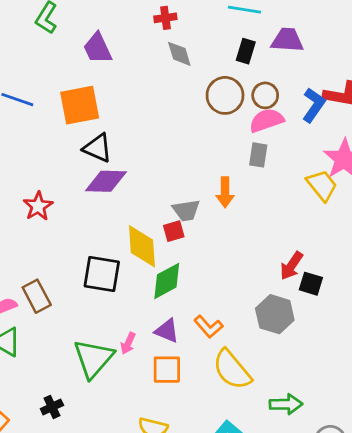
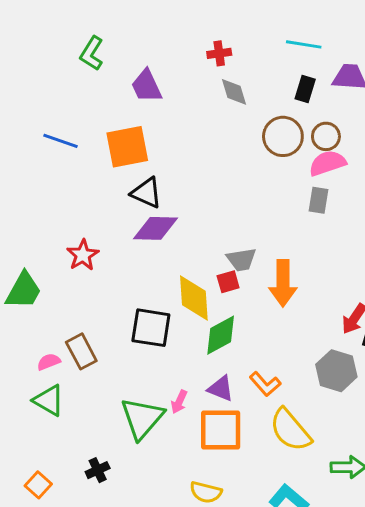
orange arrow: (225, 192) -> (283, 283), moved, size x1.4
orange square: (167, 370) -> (221, 430), size x1.4

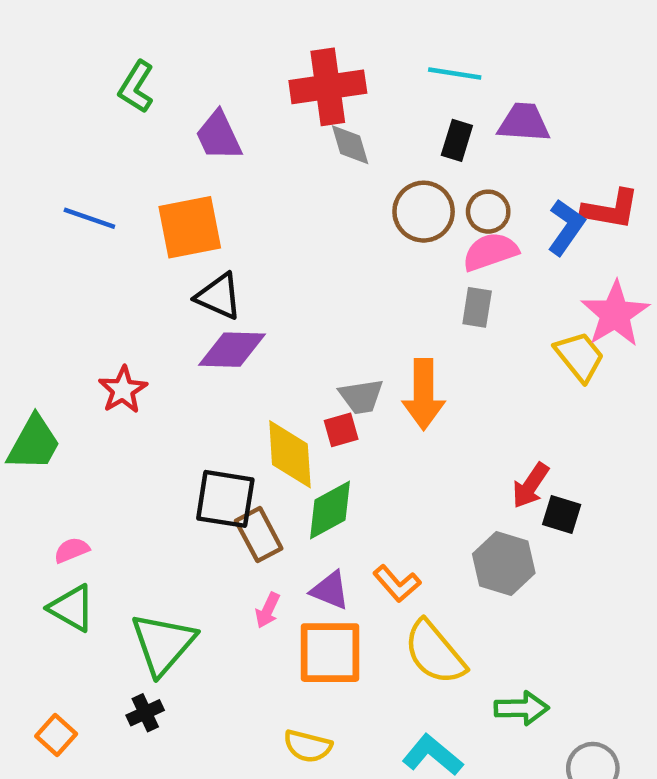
red cross: (219, 53) -> (328, 87), size x2.0
orange arrow: (283, 283) -> (424, 394), moved
brown rectangle: (81, 351) -> (259, 535), moved
green triangle: (142, 418) -> (163, 644), moved

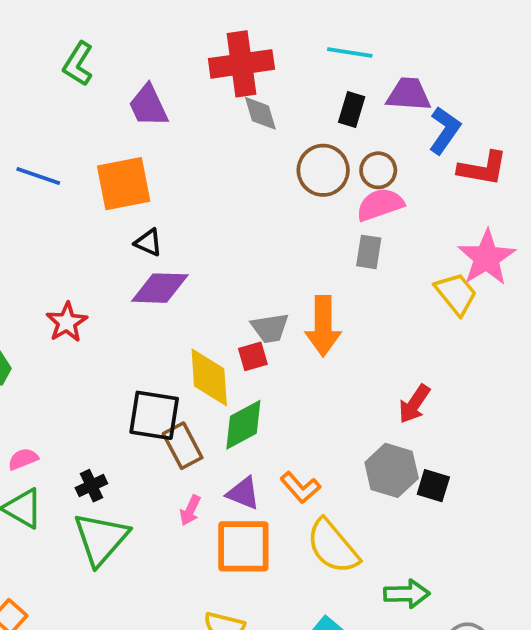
blue L-shape: (566, 227) -> (445, 130), moved
black triangle: (219, 296) -> (148, 242), size x0.7
black square: (562, 514) -> (433, 486), moved
black cross: (145, 713) -> (91, 486), moved

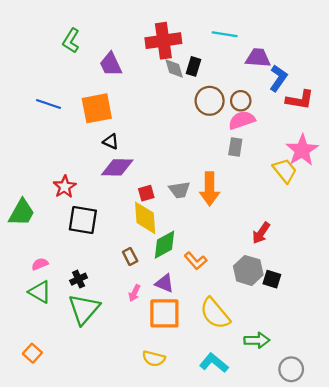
black rectangle: (352, 110) -> (193, 66), moved
red square: (253, 356) -> (146, 193), moved
black square: (154, 415) -> (83, 220), moved
brown rectangle: (183, 446) -> (130, 257), size x0.7
orange L-shape: (300, 487) -> (196, 261), moved

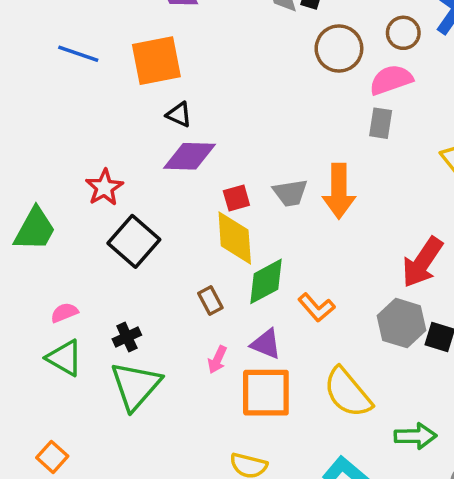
brown circle: (241, 101) -> (403, 33), moved
black square: (83, 220) -> (134, 241), turned 32
red arrow: (261, 233) -> (422, 262), size x1.4

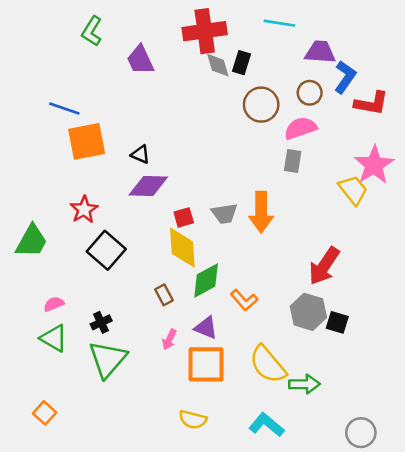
orange square: (156, 61) -> (87, 141), moved
green arrow: (415, 436) -> (304, 384), moved

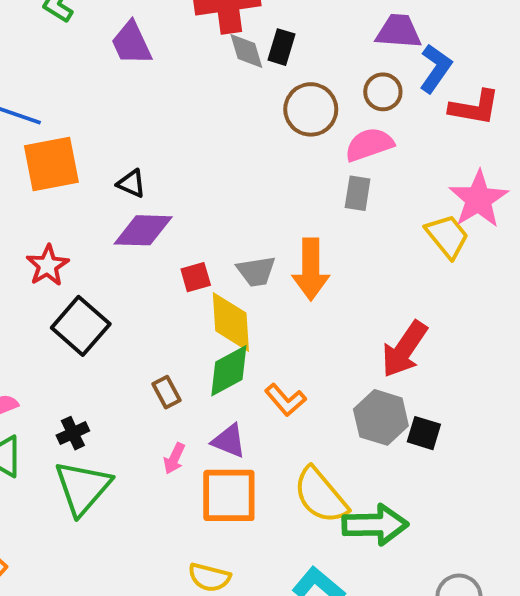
yellow diamond: (182, 248) -> (231, 322), moved
green arrow: (304, 384) -> (375, 525), size x1.4

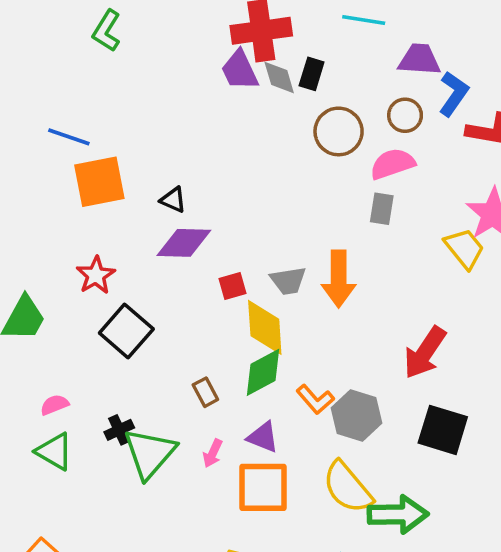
purple trapezoid: (131, 43) -> (240, 70), moved
gray hexagon: (381, 417) -> (357, 416), moved
black square: (424, 433) -> (443, 430), size x1.6
green triangle: (83, 488) -> (150, 453), moved

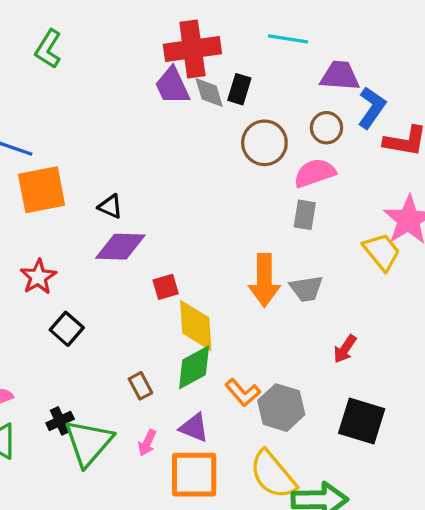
gray trapezoid: (288, 281) -> (306, 289), moved
black square: (126, 331) -> (67, 329), size x0.7
red arrow: (425, 353) -> (345, 349), size x0.6

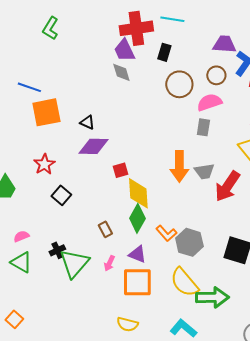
cyan line: (288, 39) -> (172, 19), moved
gray diamond: (209, 93) -> (121, 72), moved
red arrow: (345, 349) -> (227, 186), moved, size x1.8
green diamond: (194, 367) -> (137, 218), turned -32

